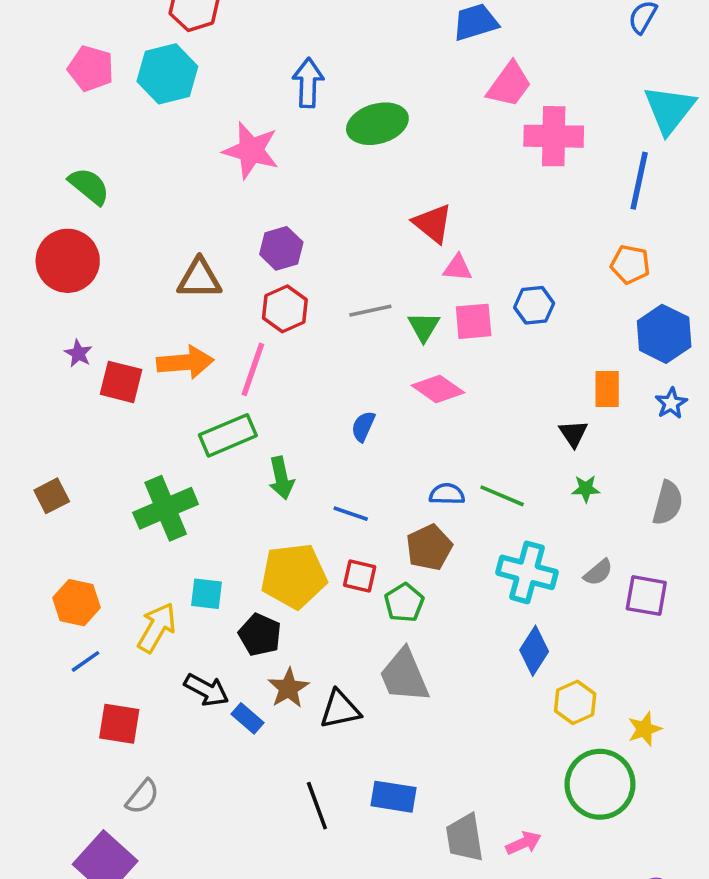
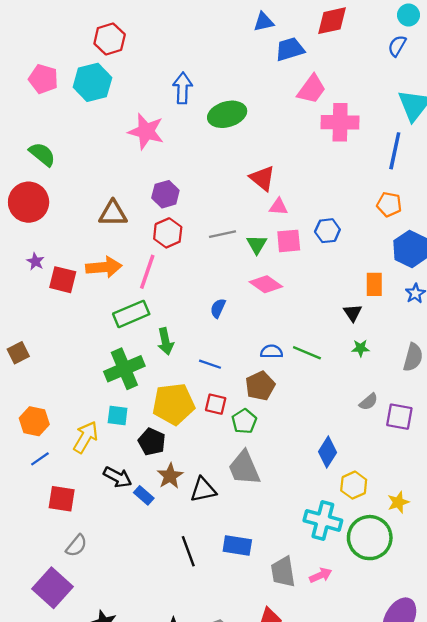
green cross: (166, 508) -> (124, 369), moved
cyan cross: (527, 572) -> (323, 520), moved

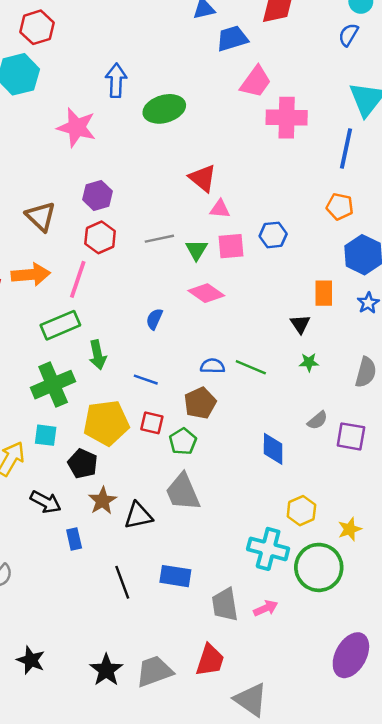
brown triangle: (113, 214) -> (41, 216), turned 44
blue diamond: (327, 452) -> (273, 449), moved, turned -32
blue rectangle: (144, 495) -> (74, 539), moved, turned 36

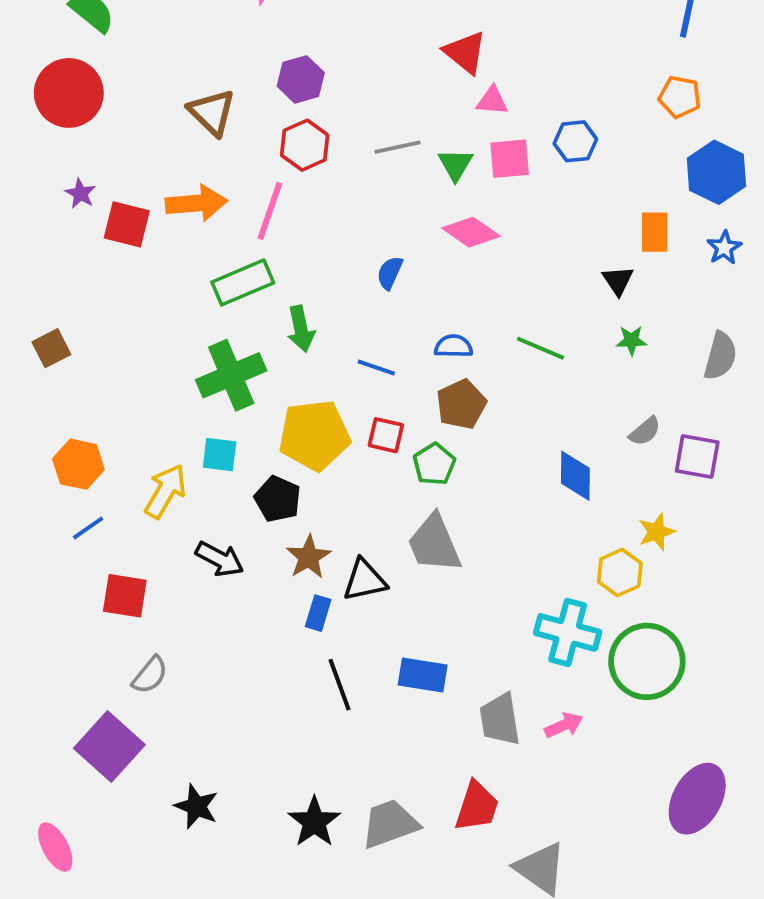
blue semicircle: (212, 366) -> (454, 346), moved
yellow star: (350, 529) -> (657, 532), moved
blue rectangle: (74, 539) -> (318, 613), moved, turned 30

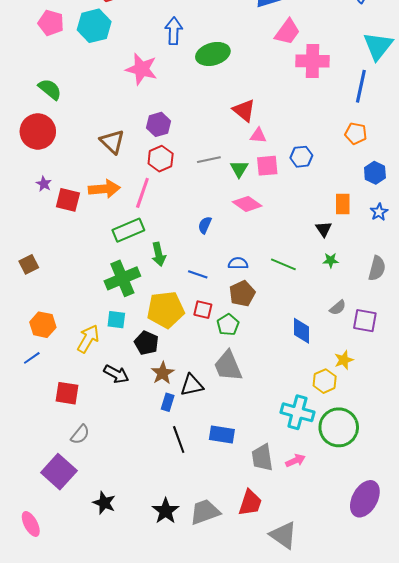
blue hexagon: (716, 172) -> (375, 173), size x0.7
blue line: (88, 528) -> (32, 358), moved

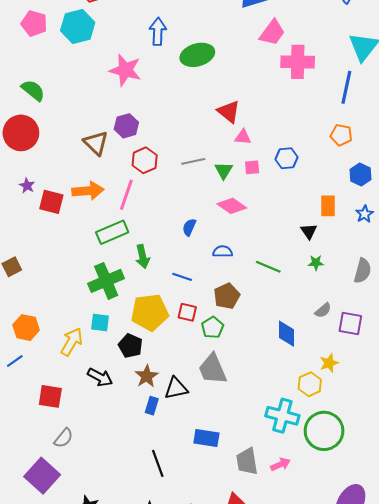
purple hexagon: (159, 124) -> (126, 126), moved
pink square: (267, 166) -> (252, 167), size x0.7
blue semicircle: (238, 263) -> (223, 252), moved
black line: (179, 439) -> (158, 463), moved

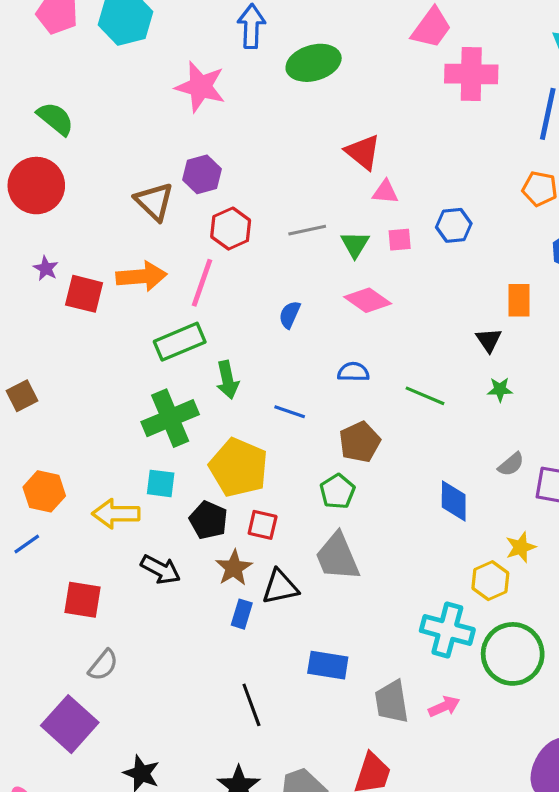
blue semicircle: (189, 227) -> (290, 315), moved
yellow pentagon: (150, 312) -> (239, 468), turned 30
red square: (187, 312) -> (263, 525), moved
yellow arrow: (72, 342) -> (116, 514), turned -120

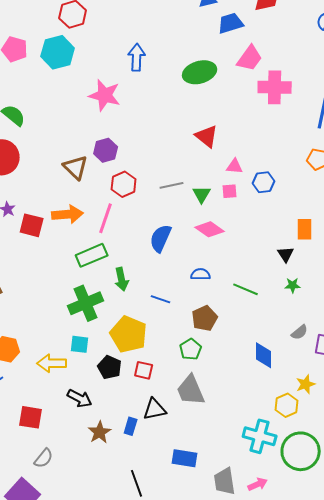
green ellipse: (314, 63) -> (200, 72), moved
pink triangle: (385, 192) -> (235, 166), moved
blue semicircle: (290, 315) -> (161, 238), size x1.6
brown star: (234, 568) -> (100, 432), moved

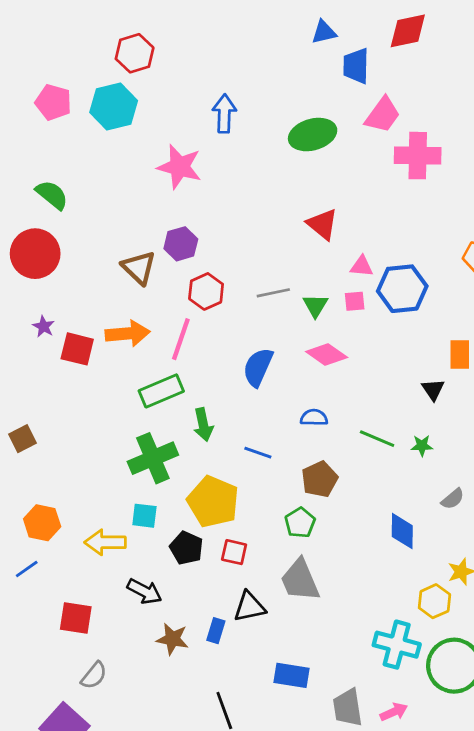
blue trapezoid: (231, 23) -> (356, 66), turned -72
blue hexagon: (264, 182) -> (402, 289), size x1.6
green star: (293, 285) -> (422, 446), moved
brown star: (100, 432) -> (172, 639), turned -30

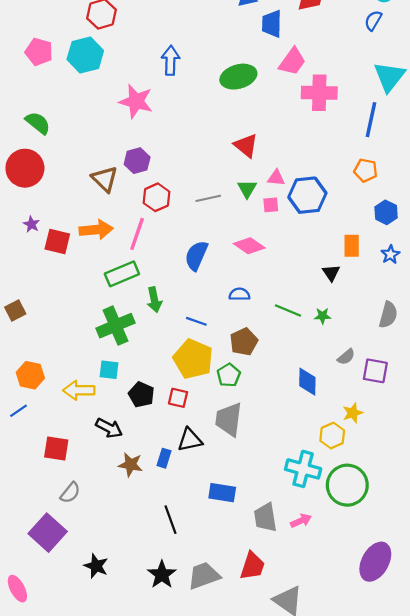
green triangle: (315, 305) -> (247, 189), moved
yellow pentagon: (213, 502) -> (193, 359), moved
gray trapezoid: (300, 580) -> (229, 419), turned 30

